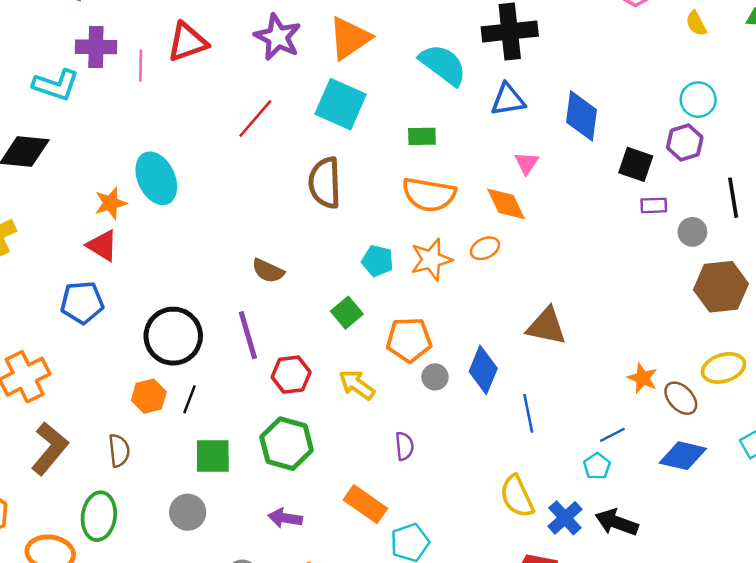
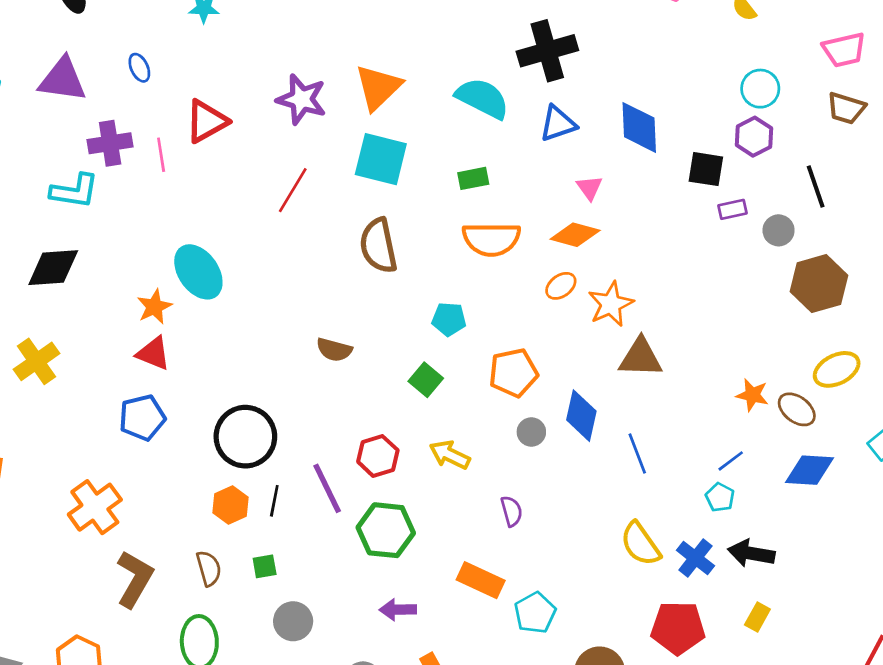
orange diamond: (506, 204) -> (575, 235), turned -39
orange star: (431, 260) -> (611, 304), moved
purple line: (248, 335) -> (327, 488), moved
orange pentagon: (409, 340) -> (513, 373), moved
green square: (213, 456) -> (265, 566), moved, size x0.6

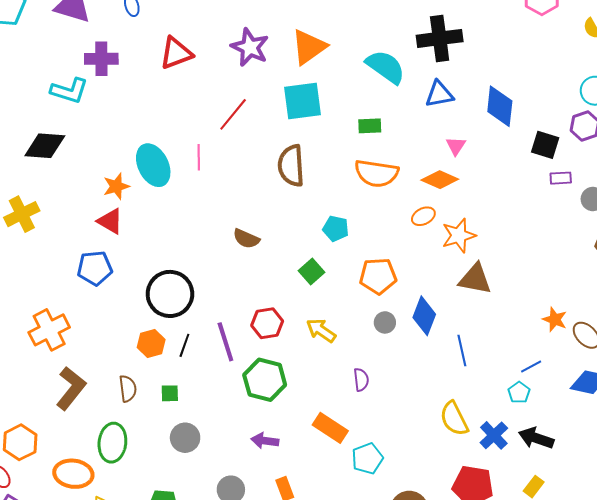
pink line: (161, 155) -> (199, 157), moved
cyan square: (381, 159) -> (303, 101), turned -30

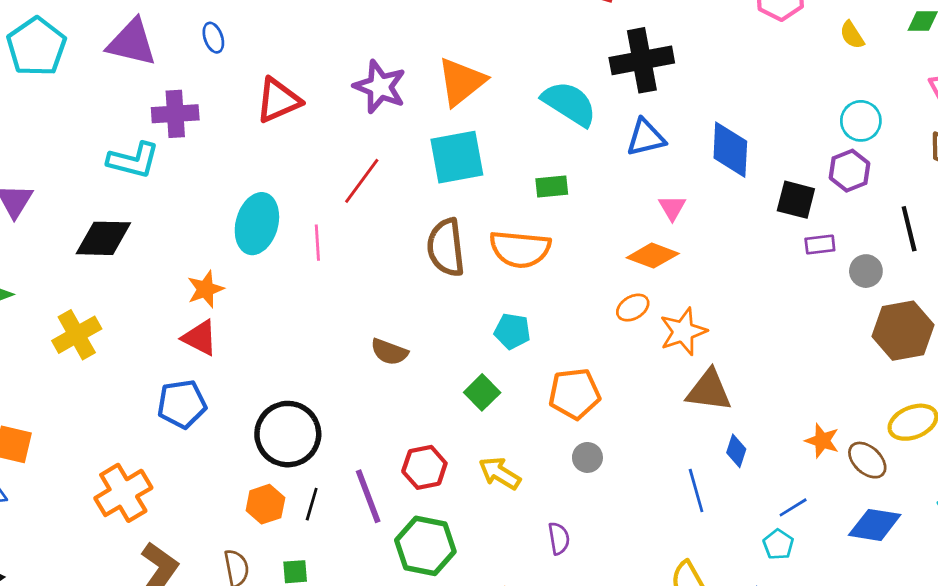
cyan ellipse: (153, 165) -> (257, 224), moved, turned 45
orange semicircle: (377, 173) -> (520, 249), moved
blue diamond: (424, 316) -> (736, 451), moved, size x0.6

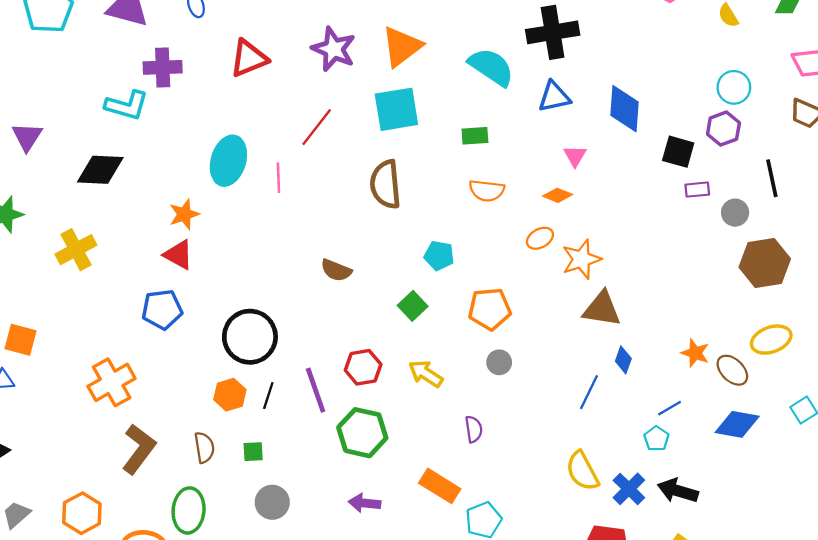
orange semicircle: (520, 249) -> (487, 191), moved, size x0.7
orange diamond: (653, 256) -> (558, 195), size x0.7
blue line: (696, 491) -> (589, 392), turned 40

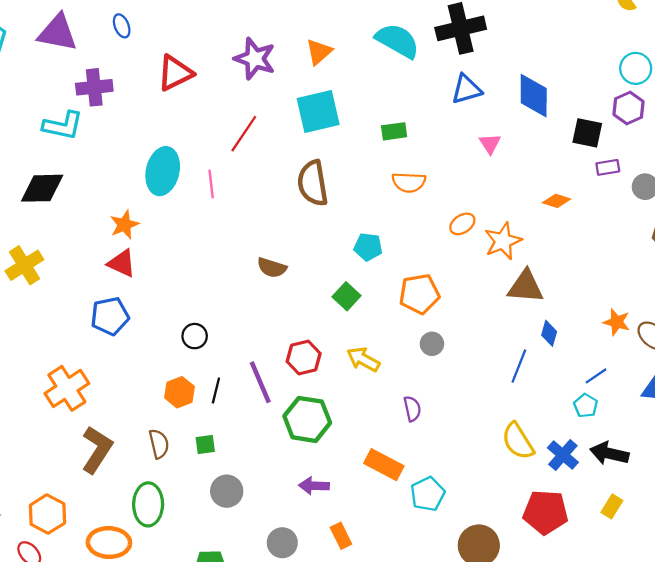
orange triangle: (402, 47) -> (319, 52), size x0.7
cyan semicircle: (491, 67) -> (398, 41), moved
orange diamond: (558, 195) -> (557, 201), moved
black circle: (250, 337) -> (195, 336), size x0.5

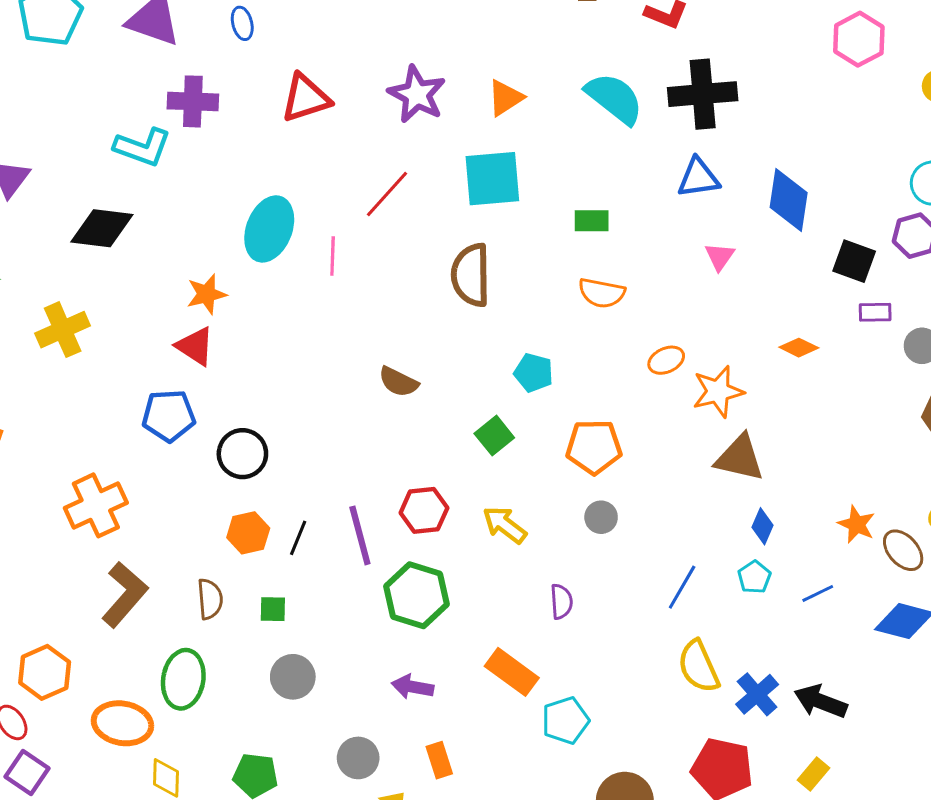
black circle: (195, 336) -> (242, 454), moved, size x1.4
blue line: (519, 366) -> (682, 587), moved
cyan pentagon: (586, 406) -> (754, 577), moved

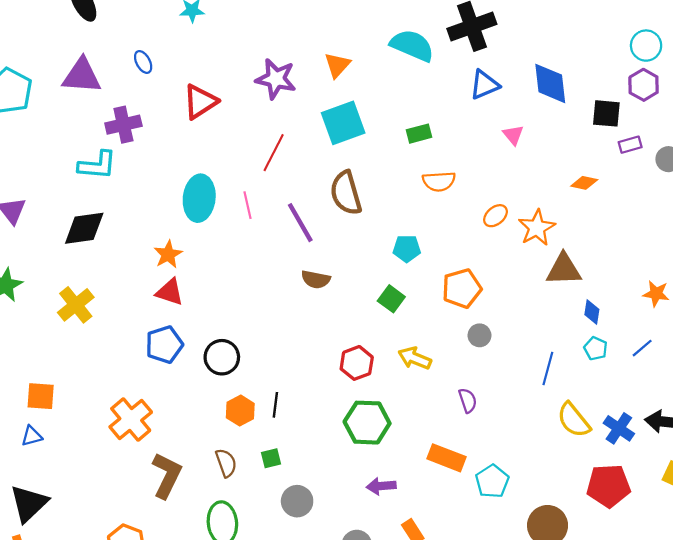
purple line: (360, 535) -> (300, 223), moved

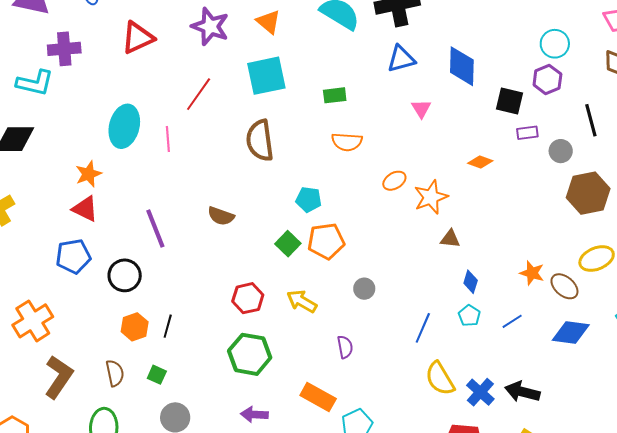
orange triangle: (337, 65) -> (268, 22), turned -40
purple line: (300, 223) -> (155, 229), moved
brown triangle: (564, 269) -> (450, 239), size x0.6
orange pentagon: (462, 288) -> (326, 241), moved
green square: (271, 458) -> (157, 375), turned 30

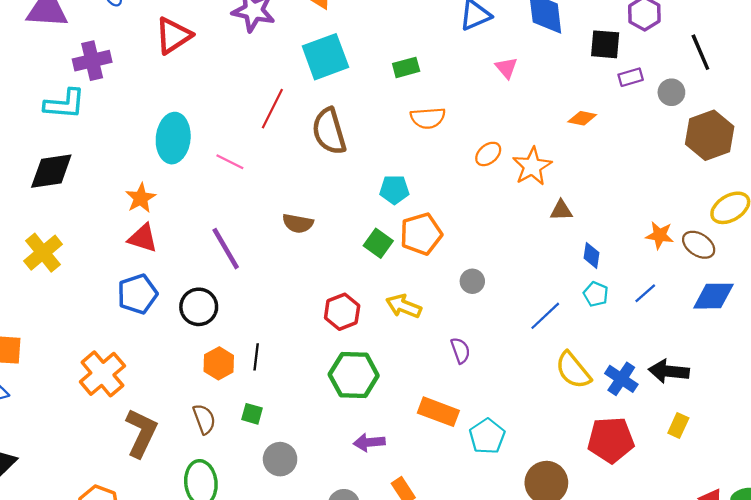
red line: (199, 94) -> (272, 109), moved
pink line: (168, 139) -> (230, 162), moved, turned -50
blue line: (423, 328) -> (545, 316), turned 32

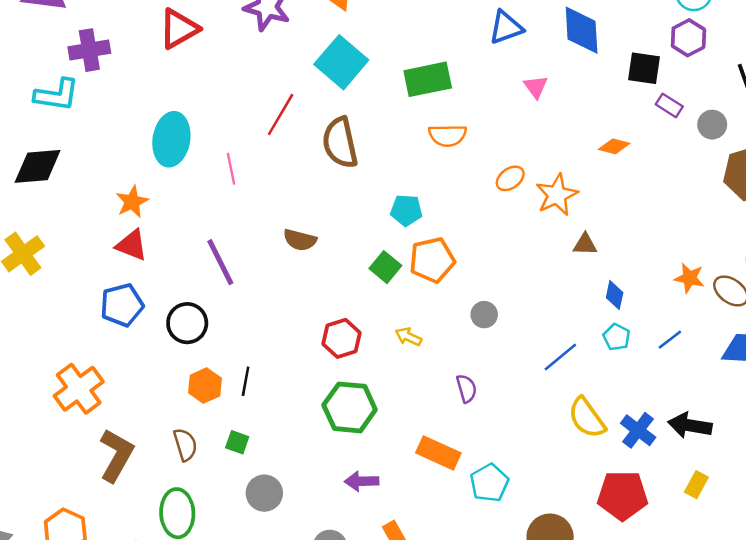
cyan square: (325, 57) -> (341, 62), turned -33
green rectangle: (406, 67) -> (428, 79), size x1.6
purple rectangle: (631, 77) -> (669, 105), turned 45
pink line: (230, 162) -> (231, 169), turned 48
yellow arrow: (404, 306) -> (408, 337), size x0.7

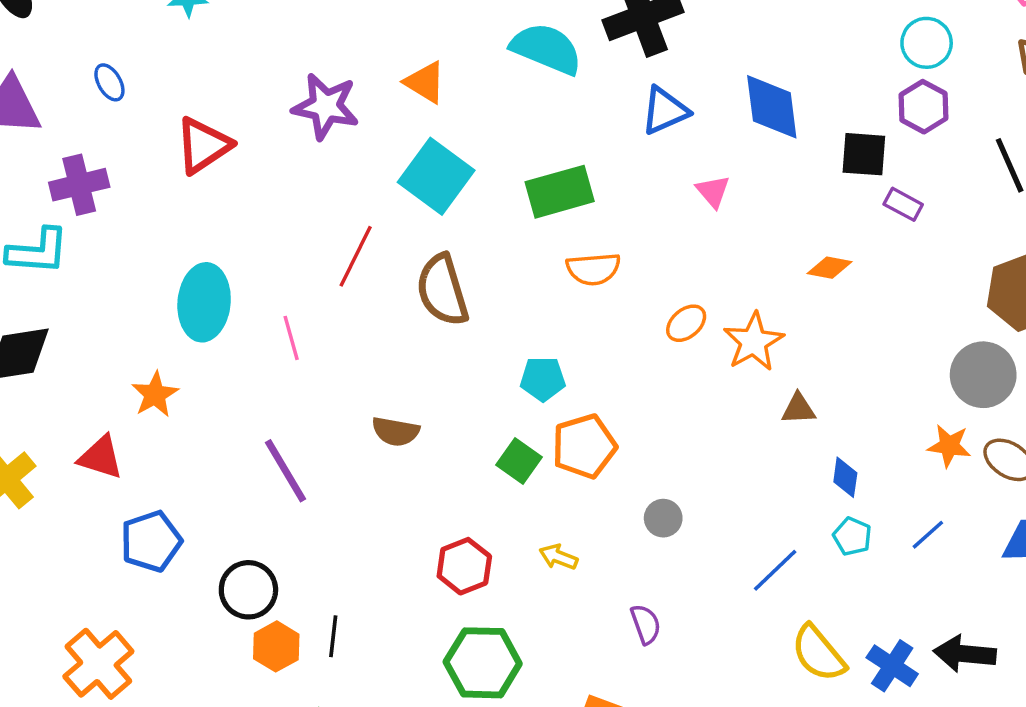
gray circle: (712, 125) -> (983, 375), moved, size x1.6
red triangle: (132, 245) -> (101, 457), moved
black circle: (187, 323) -> (248, 590), moved

